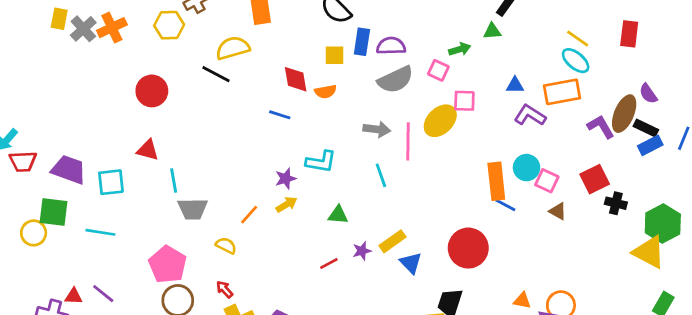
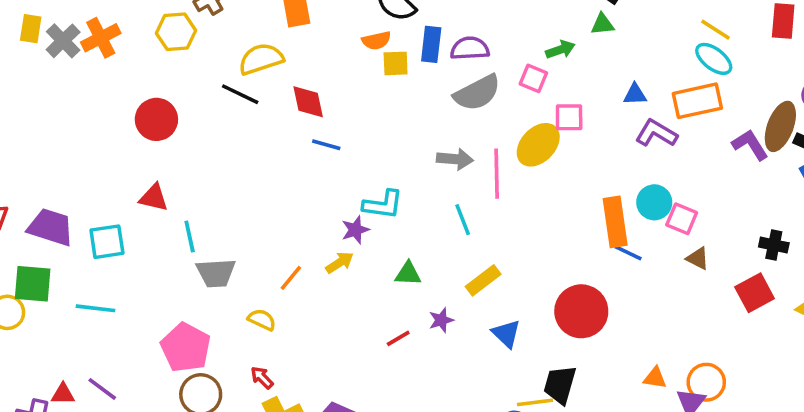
red diamond: (296, 79) -> (308, 102), moved
orange semicircle: (325, 92) -> (376, 41), moved
purple star: (286, 179) -> (355, 230), moved
red square: (595, 179) -> (755, 293), moved
yellow rectangle: (392, 241) -> (483, 280), moved

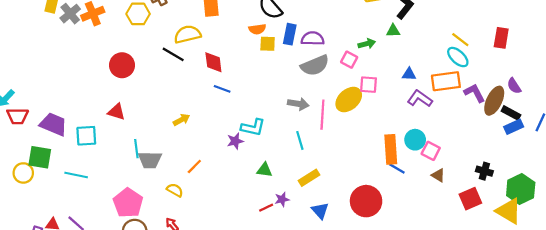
purple L-shape: (750, 145) -> (474, 93), moved
cyan line: (190, 237) -> (136, 149), moved
yellow arrow: (340, 263) -> (181, 120), moved
red line: (398, 338) -> (266, 208), moved

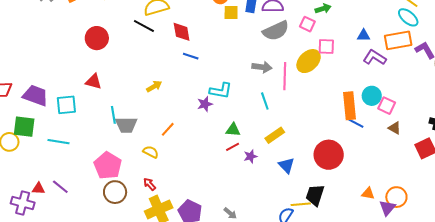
red line: (266, 208) -> (233, 147), moved

